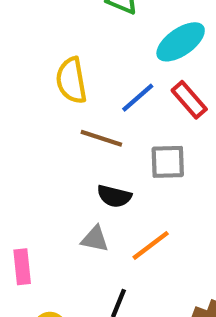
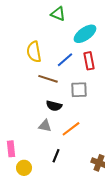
red rectangle: (189, 100) -> (89, 61), turned 30
pink rectangle: (22, 267) -> (11, 149), moved

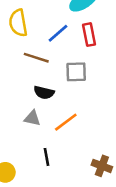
black line: (56, 156) -> (46, 157), turned -32

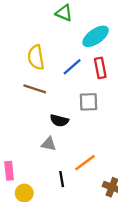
brown line: (36, 58) -> (35, 89), moved
orange line: (66, 122) -> (85, 163), moved

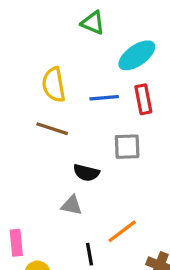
blue line: (72, 67) -> (104, 98), turned 36

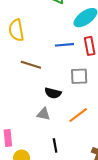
yellow semicircle: (54, 85) -> (16, 30), moved
orange line: (122, 231) -> (78, 115), moved

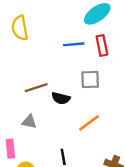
brown line: (31, 65) -> (36, 88), moved, turned -36
gray triangle: (44, 114) -> (29, 122), moved

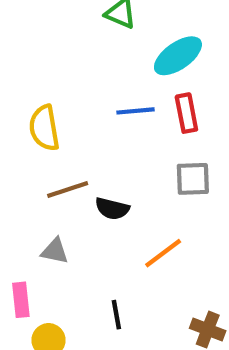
yellow semicircle: (20, 28) -> (44, 128), moved
gray square: (90, 79) -> (193, 179), moved

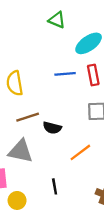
gray triangle: (55, 251) -> (21, 151), size x1.6

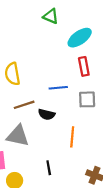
blue line: (65, 74) -> (58, 88), moved
orange line: (80, 152) -> (72, 137), turned -48

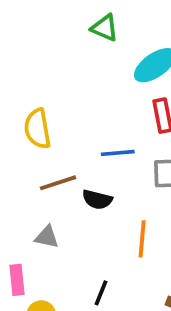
gray triangle: (18, 136) -> (47, 237), size x0.6
black line: (49, 168) -> (101, 293), turned 32

